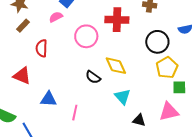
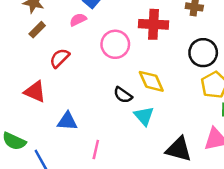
red semicircle: (42, 48) -> (60, 58), turned 42
cyan triangle: (123, 97) -> (144, 116), moved
pink line: (75, 113) -> (96, 150), moved
black triangle: (139, 120) -> (179, 149), size x1.6

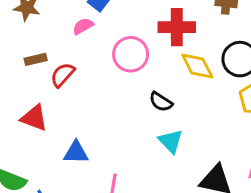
brown rectangle: (37, 30) -> (36, 59), moved, turned 35
yellow diamond: (151, 81) -> (197, 66), moved
black semicircle: (123, 95) -> (161, 102), moved

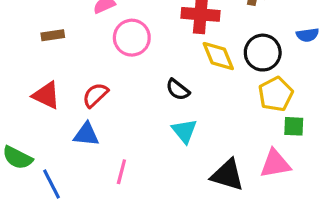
pink circle: (131, 54) -> (132, 38), moved
red semicircle: (63, 75) -> (95, 95), moved

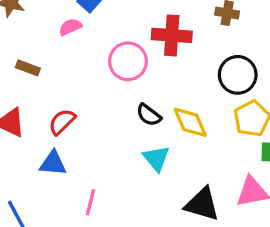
brown rectangle: (53, 35) -> (28, 68), moved, turned 30
pink circle: (132, 38) -> (128, 61), moved
yellow diamond: (218, 56) -> (190, 122), moved

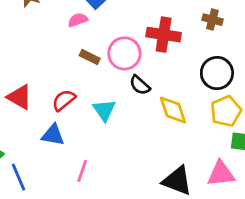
brown rectangle: (28, 68) -> (90, 57), moved
black semicircle: (149, 115) -> (140, 85), moved
cyan triangle: (156, 158) -> (104, 110), moved

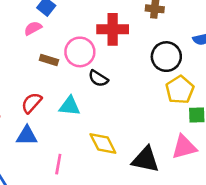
cyan triangle: (104, 110) -> (70, 106), turned -40
yellow diamond: (173, 110) -> (103, 143), moved

